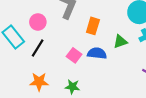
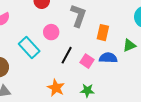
black line: (38, 48) -> (67, 55), moved
orange star: (39, 82) -> (56, 88), turned 30

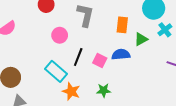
orange rectangle: (103, 33) -> (122, 25), moved
cyan rectangle: (29, 48) -> (56, 71), moved

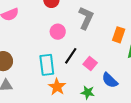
blue semicircle: (121, 54) -> (110, 80), moved, turned -144
cyan rectangle: (56, 71) -> (47, 65), turned 30

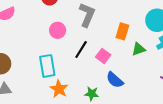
black line: (71, 56) -> (81, 50), moved
pink square: (90, 64) -> (103, 56), moved

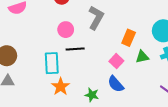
black line: (81, 50) -> (75, 49), moved, turned 48
pink square: (103, 56) -> (116, 61), moved

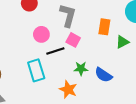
pink square: (116, 61) -> (73, 40), moved
orange star: (61, 87) -> (68, 89), moved
green star: (92, 95) -> (81, 69), moved

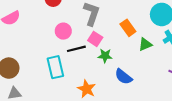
orange rectangle: (104, 27) -> (128, 28), turned -49
green star: (81, 69) -> (105, 56), moved

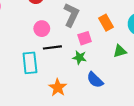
orange rectangle: (128, 28) -> (106, 23), moved
pink square: (95, 39) -> (85, 38), moved, turned 32

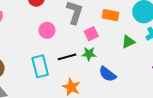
orange rectangle: (106, 23) -> (110, 15), turned -42
black line: (52, 47) -> (67, 57), moved

